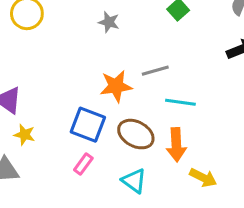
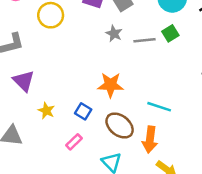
gray line: (155, 71) -> (144, 40), moved
blue square: (88, 125) -> (83, 111), size x0.6
yellow star: (24, 135) -> (46, 111), moved

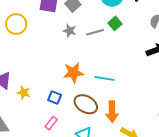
cyan line: (159, 107) -> (104, 78), moved
yellow star: (46, 111) -> (24, 93), moved

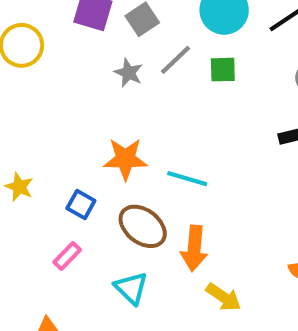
green square: (115, 23) -> (223, 70), turned 32
gray line: (95, 32) -> (175, 60), moved, turned -36

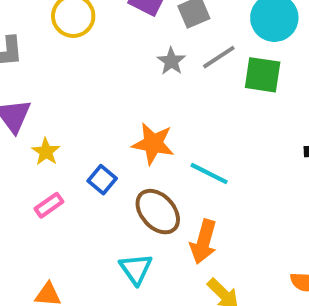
green square: (223, 70) -> (263, 75), size x1.4
pink rectangle: (67, 256) -> (49, 205), moved

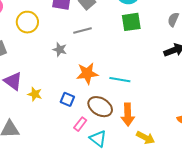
gray line: (219, 57) -> (83, 31), moved, turned 36
gray star: (171, 61) -> (60, 50), moved
pink rectangle: (49, 205) -> (80, 124), moved

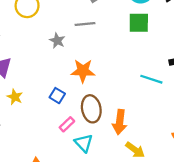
cyan line: (120, 80) -> (151, 79), moved
yellow star: (35, 94) -> (15, 97), moved
brown ellipse: (100, 107) -> (91, 109), turned 40

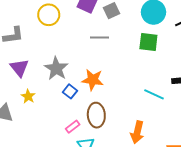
gray star: (57, 41) -> (56, 69), moved, size x1.6
blue square: (57, 96) -> (70, 91), moved
orange arrow: (120, 122) -> (137, 132), moved

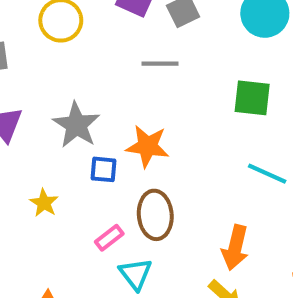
green square: (148, 42) -> (252, 98), moved
blue square: (70, 91) -> (104, 169), turned -32
yellow star: (28, 96) -> (44, 203), moved

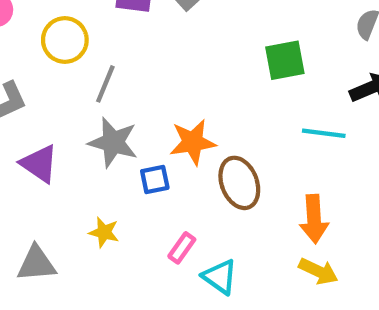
gray line: (160, 64) -> (105, 84), moved, turned -51
brown ellipse: (155, 215) -> (239, 183), moved

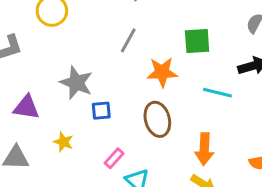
gray line: (105, 84) -> (128, 40), moved
orange star: (193, 142) -> (162, 72), moved
purple triangle: (39, 164) -> (26, 107), moved, turned -32

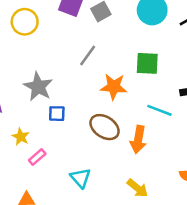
brown ellipse: (157, 119) -> (105, 127), turned -48
orange arrow: (204, 149) -> (138, 140), moved
pink rectangle: (114, 158) -> (37, 157), moved

